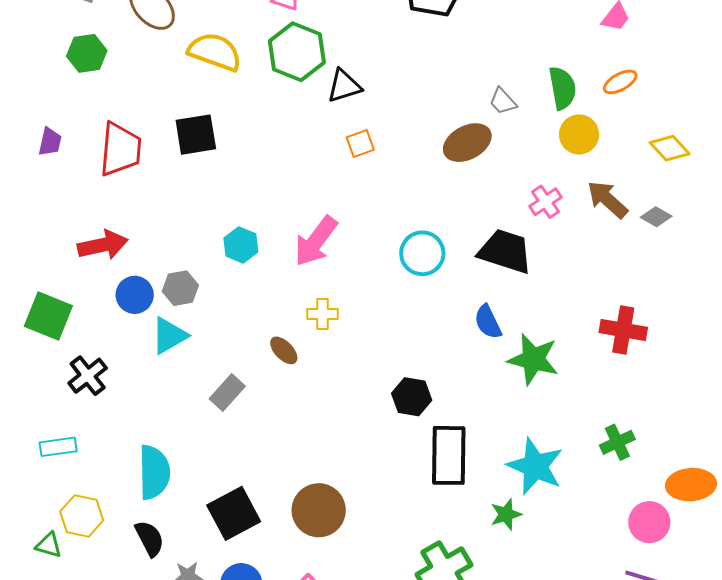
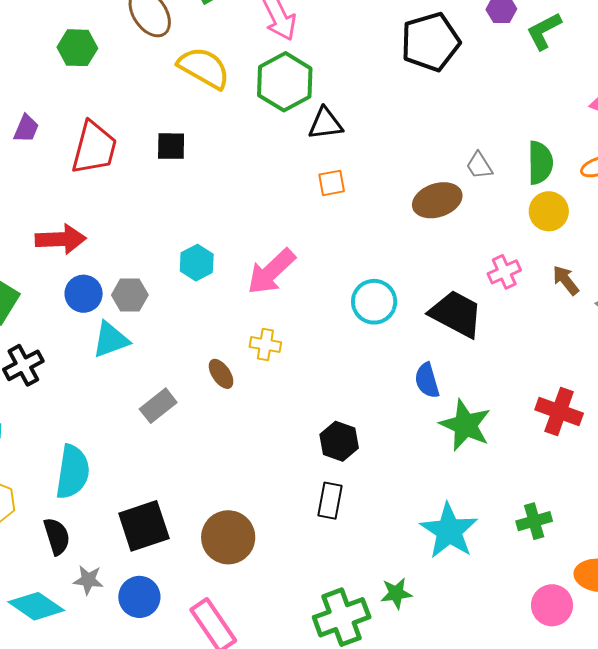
black square: (196, 135) -> (171, 146), size x0.7
brown arrow: (607, 199) -> (566, 280), size x0.7
black rectangle: (449, 455) -> (330, 501), moved, size x0.6
green star: (506, 514) -> (396, 593), moved

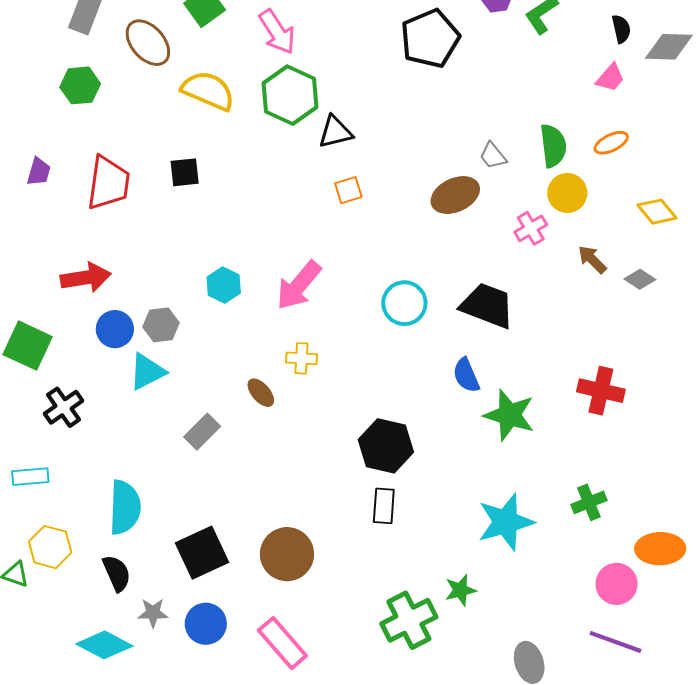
pink cross: (504, 272) -> (531, 228), moved
black hexagon: (339, 441) -> (386, 446), size x1.4
cyan star: (449, 531) -> (506, 522), turned 30

